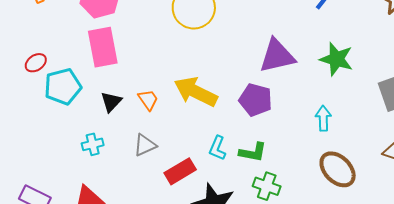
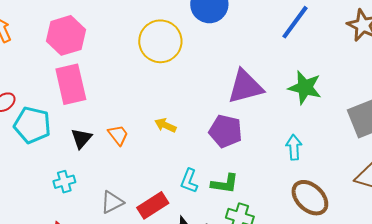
cyan pentagon: (63, 87) -> (32, 125), turned 30
yellow arrow: (196, 92) -> (165, 125), size x0.5
gray triangle: (145, 145) -> (112, 202), moved

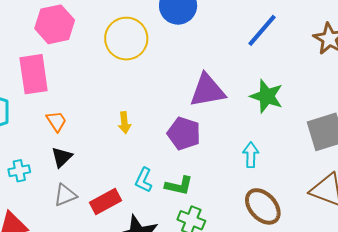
pink hexagon: (66, 35) -> (55, 24), moved
yellow arrow: (165, 125) -> (124, 123), turned -125
orange trapezoid: (118, 135) -> (56, 121), moved
black triangle: (81, 138) -> (62, 157), moved

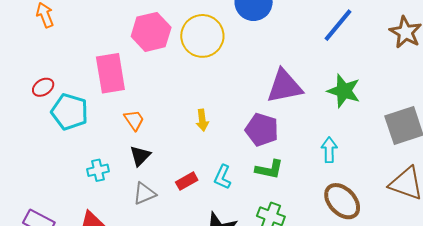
pink hexagon: (55, 24) -> (151, 32), moved
green L-shape: (179, 186) -> (269, 169), moved
red rectangle: (105, 201) -> (187, 181), moved, size x0.7

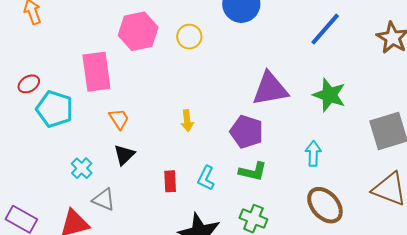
yellow circle: (202, 36) -> (189, 37), size x0.6
cyan cross: (98, 170) -> (82, 168), turned -35
red rectangle: (187, 181) -> (170, 181), turned -65
gray triangle: (144, 194) -> (104, 199), moved, turned 45

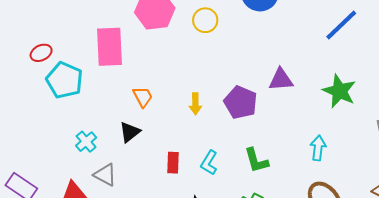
purple triangle: (270, 89) -> (281, 80), size x0.7
orange trapezoid: (119, 119) -> (143, 97), moved
purple pentagon: (247, 132) -> (241, 102), moved
green L-shape: (253, 172) -> (256, 160), turned 56

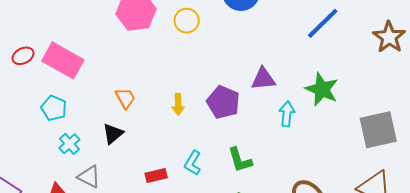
pink rectangle: (110, 47) -> (63, 60), moved, turned -57
cyan pentagon: (65, 80) -> (54, 108), moved, size x0.7
cyan arrow: (318, 148) -> (287, 114), moved
red rectangle: (173, 163) -> (156, 175), moved, turned 75

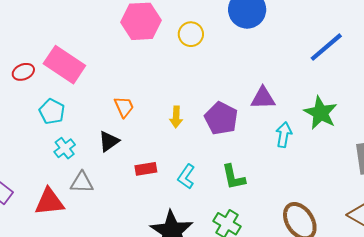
red ellipse: (23, 56) -> (23, 72), moved
red rectangle: (156, 175) -> (146, 169), moved
gray triangle: (89, 177) -> (82, 182), turned -30

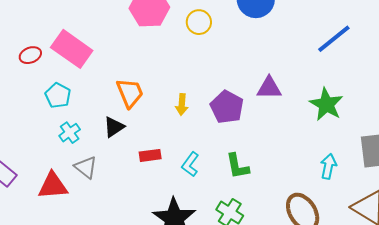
orange trapezoid: (124, 107) -> (130, 93), size x1.4
cyan arrow: (284, 135) -> (328, 166), moved
gray triangle: (82, 182) -> (86, 167), turned 35

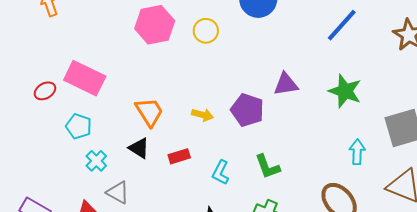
yellow arrow: (182, 104) -> (202, 115), turned -70
black triangle: (114, 127) -> (139, 148), turned -45
red rectangle: (150, 155) -> (179, 156), moved

